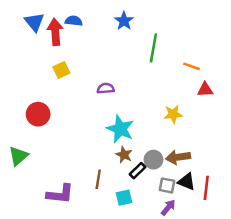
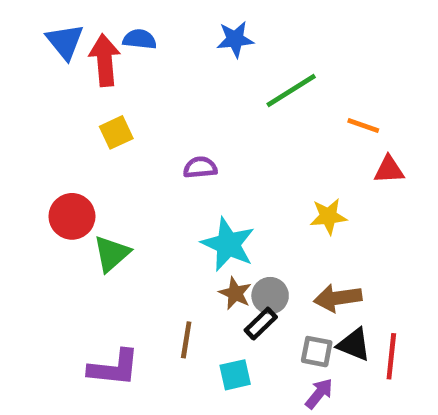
blue star: (124, 21) -> (235, 39), turned 30
green line: (153, 48) -> (291, 91), turned 48
green triangle: (18, 156) -> (112, 254), moved
gray circle: (153, 160) -> (270, 296), moved

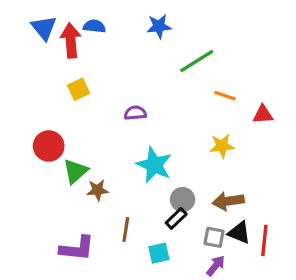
orange line: (363, 125) -> (225, 96), moved
brown star: (235, 293) -> (97, 190), moved, turned -30

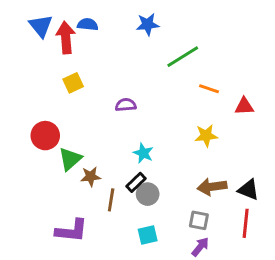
cyan star: (154, 165) -> (143, 153), size x0.6
gray circle: (183, 200) -> (148, 194), moved
black rectangle: (176, 218) -> (136, 182), moved
brown line: (126, 229) -> (111, 200), moved
black triangle: (239, 233) -> (249, 190), moved

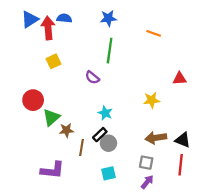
blue triangle: (41, 26) -> (30, 19), turned 36
green line: (183, 57) -> (110, 51), moved, turned -50
orange line: (209, 89) -> (154, 33), moved
purple semicircle: (126, 105) -> (92, 77), turned -136

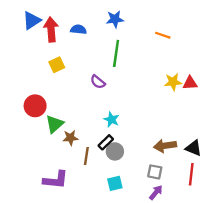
blue semicircle: (64, 18) -> (78, 29), moved
yellow star: (152, 100) -> (173, 82), moved

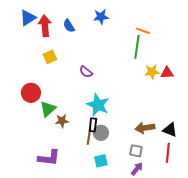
blue semicircle: (78, 29) -> (69, 26), turned -128
green line: (116, 53) -> (137, 47), moved
cyan star: (111, 120) -> (98, 105), size x1.6
black rectangle: (106, 142) -> (93, 125), turned -40
brown line: (86, 156) -> (89, 137), moved

